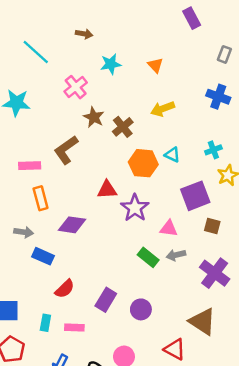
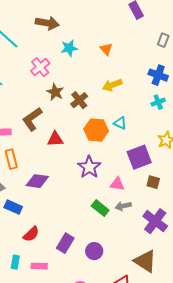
brown arrow: (84, 34) -> (47, 23), size x1.6
cyan cross: (213, 150) -> (158, 102), moved
red triangle: (107, 190) -> (55, 139), moved

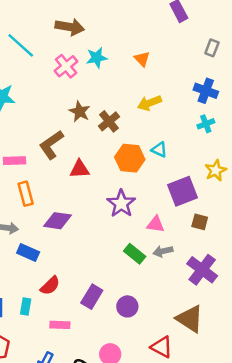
pink cross: (40, 67) -> (66, 66), moved
cyan rectangle: (15, 262) -> (26, 306), moved

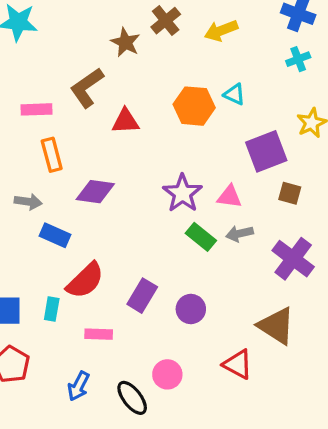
brown cross: (109, 121) -> (166, 21), moved
purple star: (121, 204) -> (182, 193), moved
red semicircle: (50, 286) -> (85, 280), size x1.4

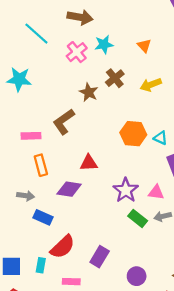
cyan triangle: (234, 94) -> (160, 138), moved
red triangle: (125, 121) -> (89, 163), moved
purple circle: (191, 309) -> (137, 276), moved

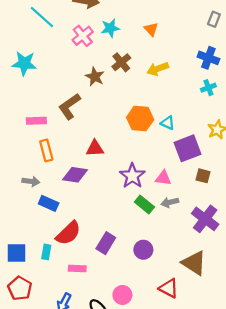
purple circle: (137, 276) -> (143, 250), moved

